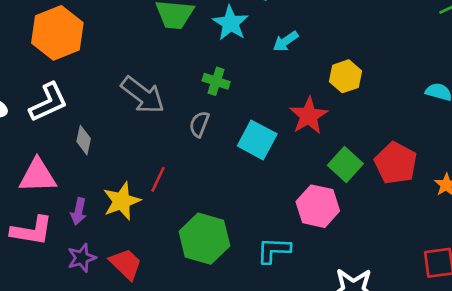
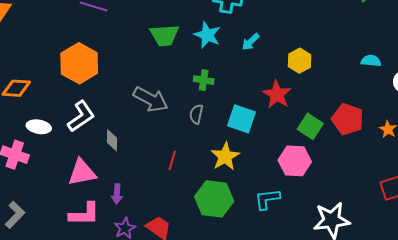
yellow star: (122, 201) -> (225, 156), moved

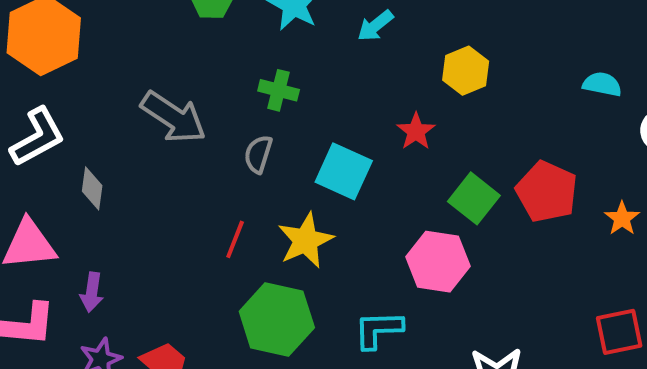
red star: (277, 94) -> (416, 131), size x0.7
red line: (172, 160) -> (235, 239), moved

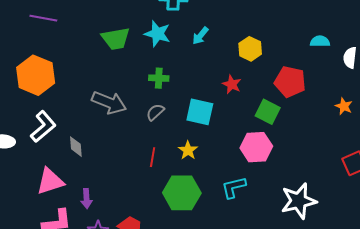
gray semicircle: (258, 154) -> (155, 112), turned 42
red pentagon: (547, 192) -> (290, 82), moved
yellow star: (306, 240) -> (188, 150), size x0.7

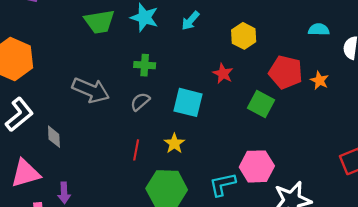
orange star: (344, 106) -> (319, 80), moved
pink hexagon: (256, 147) -> (257, 166), moved

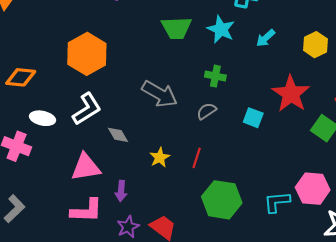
yellow hexagon: (244, 36) -> (315, 45), moved
red star: (223, 74) -> (291, 94), size x1.8
cyan square: (188, 102) -> (253, 118), size x0.7
gray diamond: (54, 137) -> (118, 135), turned -35
yellow star: (174, 143) -> (160, 157), moved

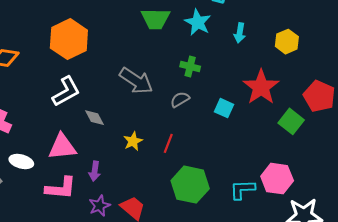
cyan arrow: (266, 38) -> (240, 33), turned -42
white ellipse: (43, 118) -> (21, 162), moved

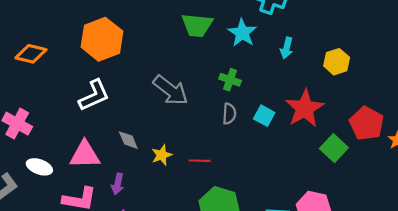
gray semicircle: (180, 99) -> (229, 114), moved, turned 120
cyan square: (224, 108) -> (264, 116), moved
gray diamond: (94, 118) -> (128, 140), moved
red line: (168, 143) -> (200, 161), turned 66

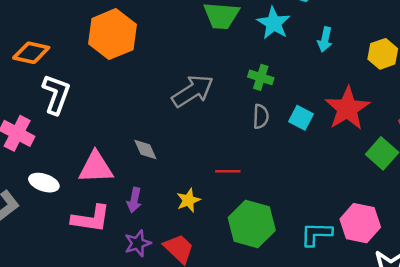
gray arrow: (171, 90) -> (193, 91), turned -69
white L-shape: (94, 95) -> (56, 94), moved, turned -44
yellow star: (162, 155) -> (188, 200), moved

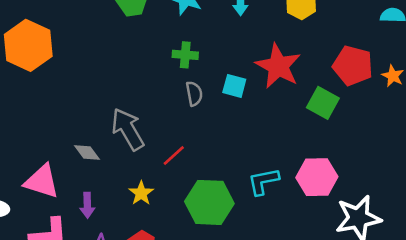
gray arrow: (193, 91) -> (128, 129), moved, turned -75
pink triangle: (96, 167) -> (42, 181), turned 33
red line: (228, 171) -> (174, 155), turned -30
cyan L-shape: (316, 234) -> (263, 181), moved

